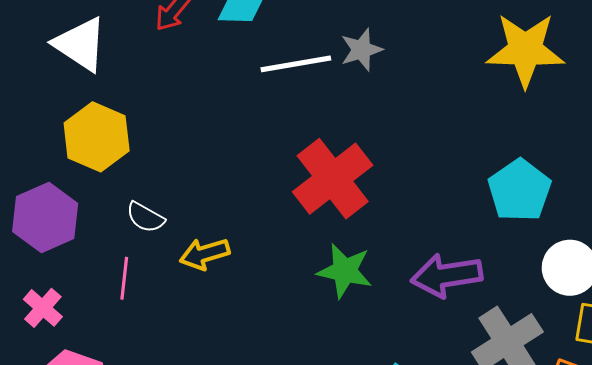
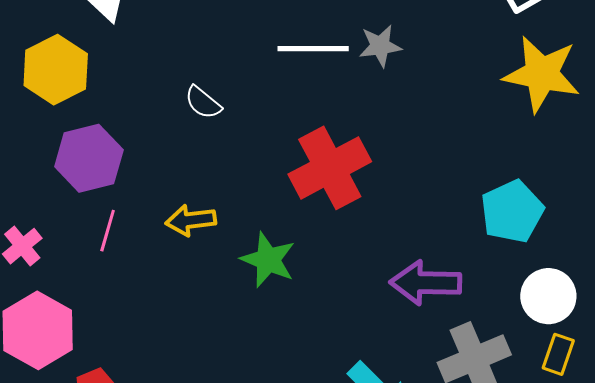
yellow hexagon: (97, 137) -> (56, 70), moved
purple hexagon: (45, 217) -> (89, 158), moved
white semicircle: (145, 217) -> (203, 102), moved
green star: (345, 271) -> (268, 260), moved

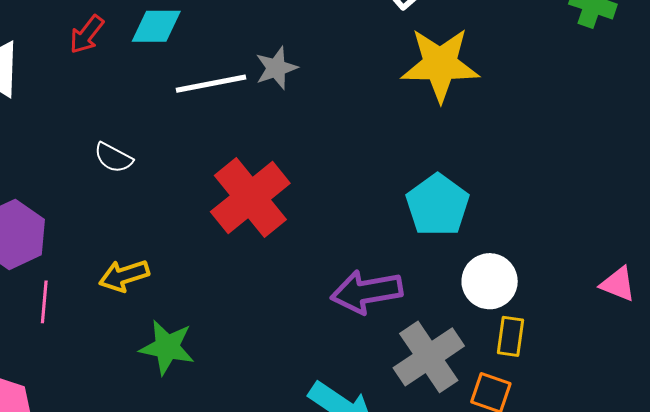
green star: (268, 260) -> (167, 347), moved

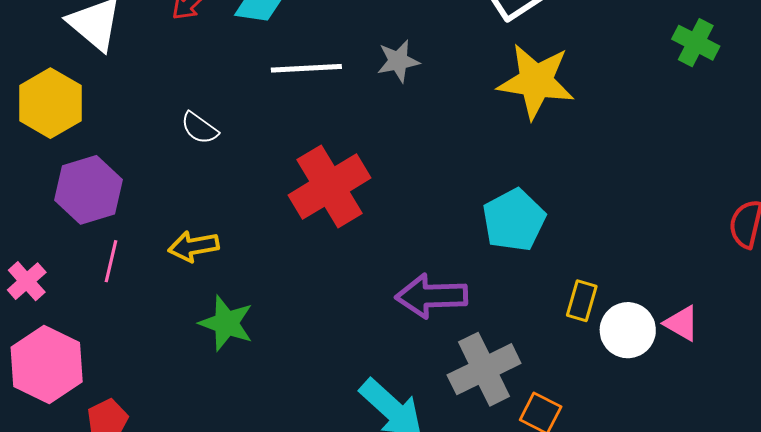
gray star: (276, 68) -> (398, 61), moved
white circle: (490, 281) -> (628, 330), moved
yellow rectangle: (510, 336) -> (582, 301), moved

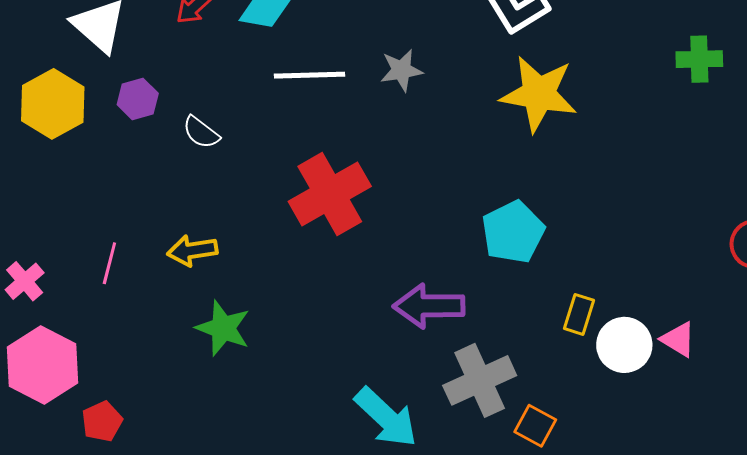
green cross: (696, 43) -> (699, 59), turned -30
purple hexagon: (89, 190) -> (138, 99), moved, size x0.6

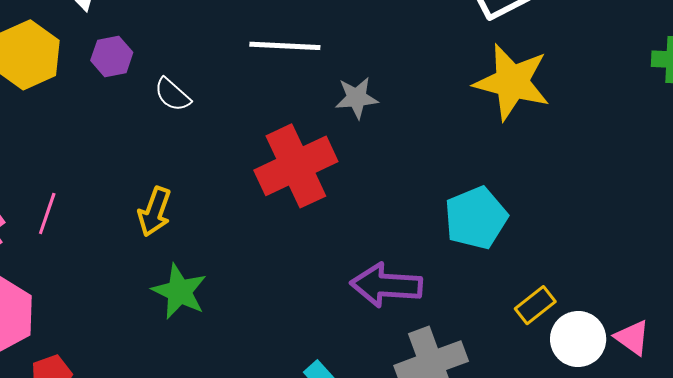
gray star: (401, 70) -> (357, 98), moved
yellow arrow: (192, 250) -> (155, 212), turned -66
pink line: (109, 263) -> (47, 214), moved
yellow rectangle: (579, 314) -> (535, 305), turned 30

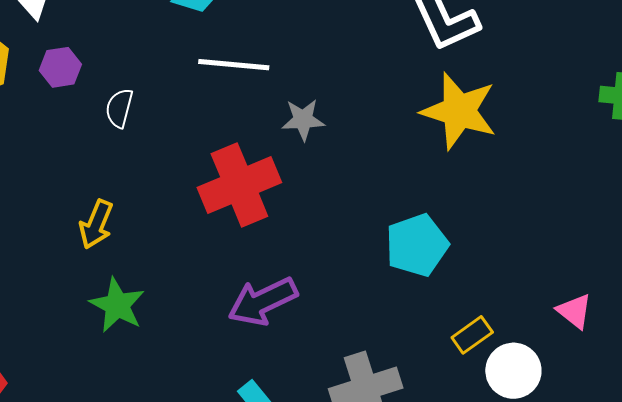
white semicircle: (172, 95) -> (119, 108), turned 60
purple arrow: (386, 285) -> (263, 301), moved, turned -32
pink triangle: (632, 338) -> (574, 311), moved

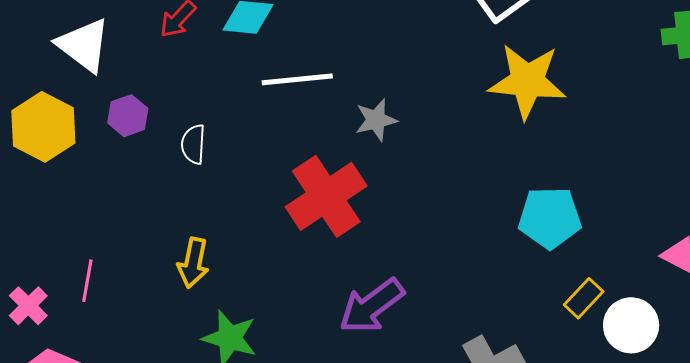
cyan pentagon: (417, 245) -> (550, 218), moved, turned 30

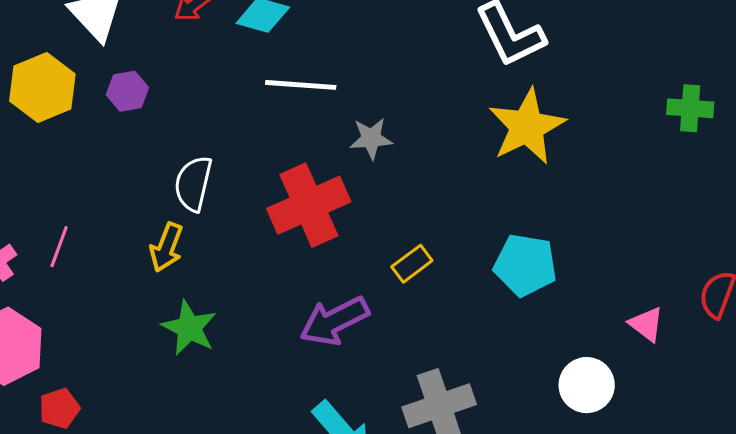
yellow star: (527, 81) -> (527, 127), turned 30
white semicircle: (193, 144) -> (193, 184), moved, size x1.4
yellow rectangle: (584, 298) -> (412, 264), moved

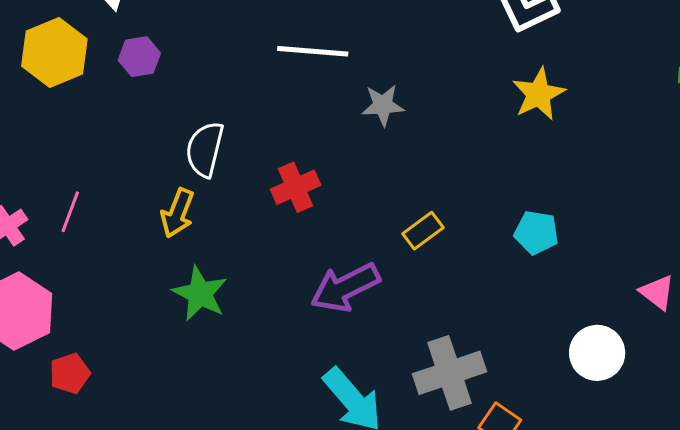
yellow star: (527, 127) -> (539, 94), size x0.7
red cross: (309, 205) -> (296, 187), moved, size x0.6
cyan pentagon: (525, 265) -> (536, 232), size x0.7

